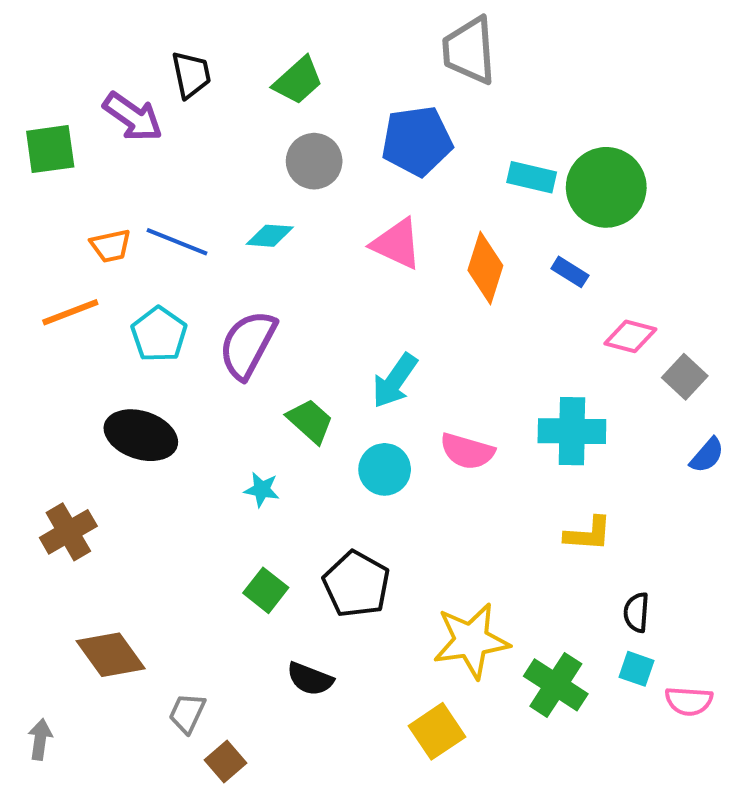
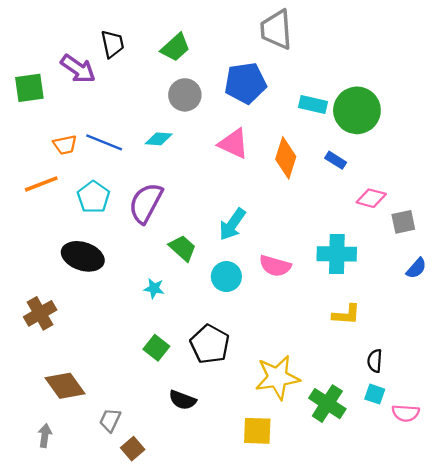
gray square: (685, 377) -> (403, 222), turned 35
yellow square: (437, 731) -> (257, 431), turned 36
gray arrow: (40, 739) -> (45, 436), moved

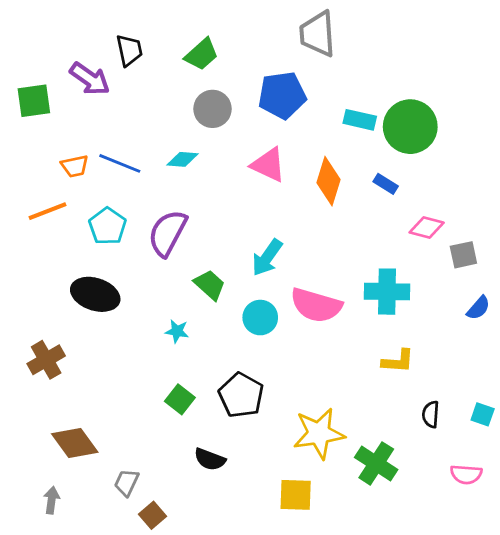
pink semicircle: (275, 266) -> (316, 305), size x1.4
cyan square: (375, 394) -> (483, 414), moved

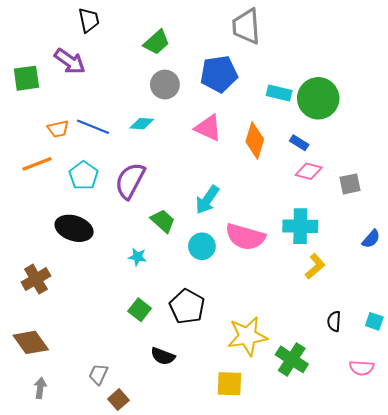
black trapezoid: (129, 50) -> (89, 20), moved
pink diamond: (427, 228) -> (309, 171), moved
gray square: (463, 255) -> (350, 184), moved
yellow L-shape: (398, 361) -> (315, 266), moved, turned -45
brown diamond: (75, 443) -> (31, 342), moved

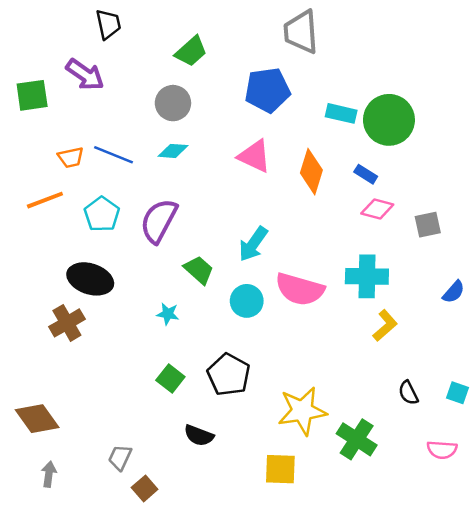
gray circle: (165, 85) -> (173, 103), moved
brown cross: (36, 279) -> (67, 323), moved
black semicircle: (334, 321) -> (408, 393), turned -30

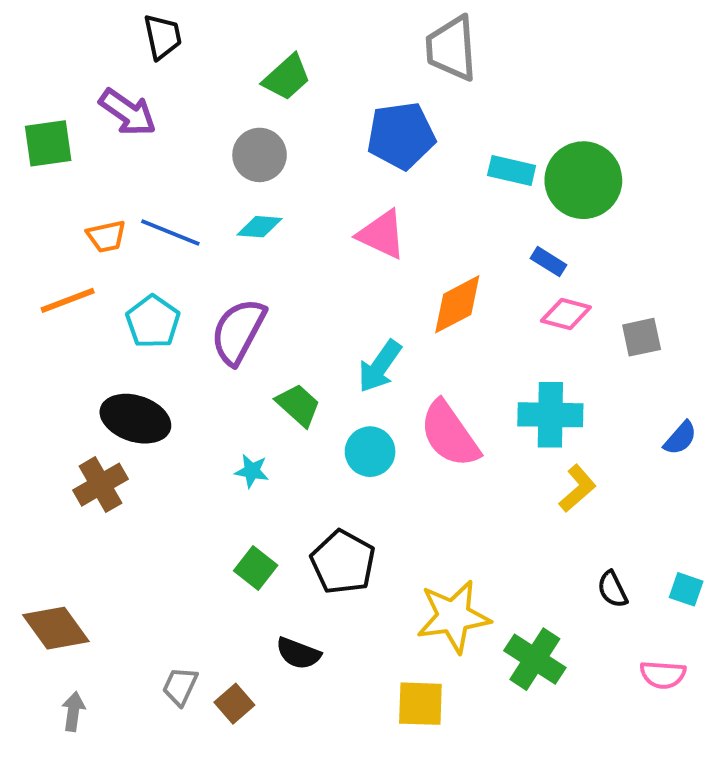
orange diamond: (311, 172) -> (457, 304), moved, turned 45
pink semicircle: (300, 289) -> (450, 434), turned 39
brown square: (145, 488) -> (234, 704), moved

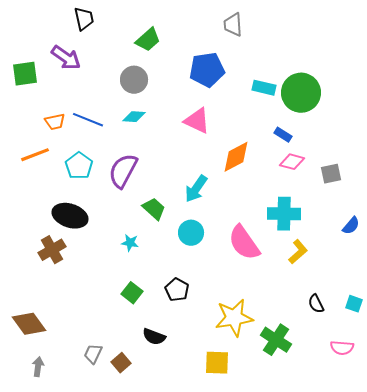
gray trapezoid: (451, 48) -> (233, 25), size x0.7
pink semicircle: (450, 434) -> (244, 243), moved
black pentagon: (343, 562) -> (177, 290), size x0.7

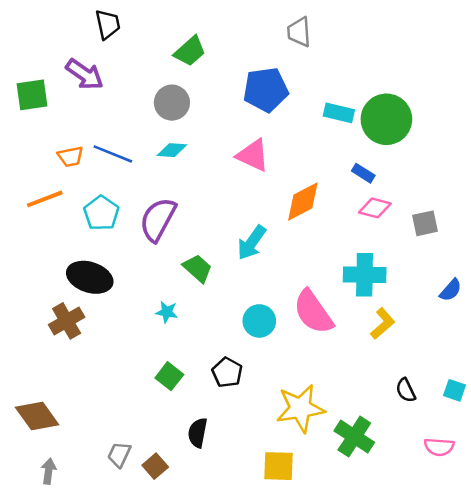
cyan circle: (191, 233) -> (259, 321), moved
black semicircle: (154, 337) -> (198, 433), turned 80

